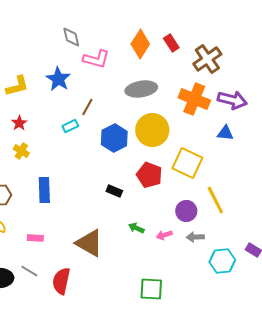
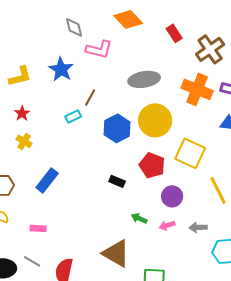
orange diamond: (140, 44) -> (128, 19), moved, turned -76
blue rectangle: (44, 190) -> (47, 180), turned 40
purple circle: (186, 211) -> (172, 196), moved
brown triangle: (89, 243) -> (116, 253), moved

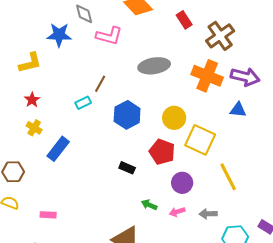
blue star: (61, 69) -> (59, 35), moved, turned -30
yellow circle: (155, 120) -> (174, 118), moved, size x0.7
blue rectangle: (47, 180) -> (58, 149), moved

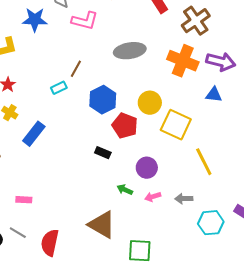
red pentagon: (162, 152) -> (125, 126), moved
purple circle: (182, 183) -> (147, 168), moved

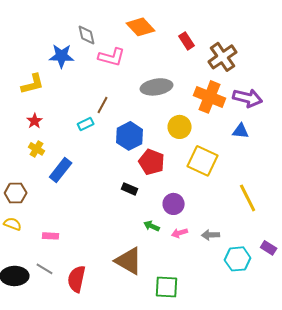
yellow circle: (150, 103) -> (180, 127), moved
yellow line: (204, 162) -> (248, 198), moved

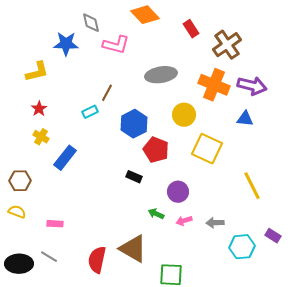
red semicircle: (77, 279) -> (97, 260), moved

